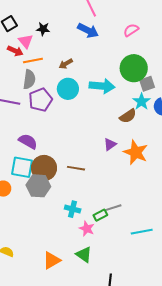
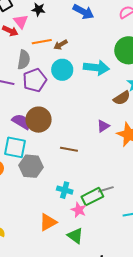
orange line: (33, 61) -> (42, 42), moved
brown circle: (44, 168) -> (39, 120), moved
green rectangle: (100, 215) -> (92, 197), size x1.5
orange triangle: (52, 260) -> (48, 222), moved

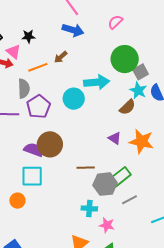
brown arrow: (61, 45) -> (61, 57), moved
cyan circle: (62, 70) -> (74, 99), moved
purple triangle: (103, 126) -> (115, 138), turned -40
gray hexagon: (31, 166) -> (105, 184), moved
green rectangle: (92, 197) -> (120, 177), moved

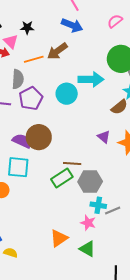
brown arrow: (61, 57) -> (57, 51), size x1.5
green rectangle: (120, 177) -> (62, 178), moved
gray line: (129, 200) -> (113, 210), moved
cyan cross: (89, 208) -> (98, 205), moved

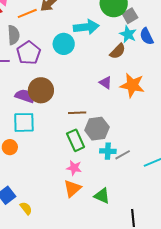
green rectangle: (62, 178) -> (76, 140), moved, turned -75
pink star: (88, 223) -> (74, 168), moved
yellow semicircle: (11, 253) -> (26, 208), turned 40

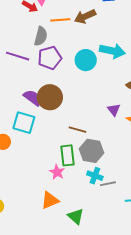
pink star: (74, 168) -> (57, 172), moved

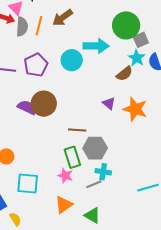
orange line: (60, 20) -> (39, 26), turned -60
gray semicircle: (41, 36) -> (22, 27), moved
cyan square: (24, 123) -> (28, 183), moved
gray line: (108, 184) -> (94, 184), moved

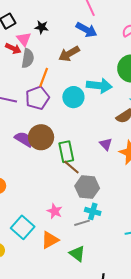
orange line: (39, 26) -> (44, 77), moved
brown line: (77, 130) -> (71, 167), turned 30
green rectangle: (72, 157) -> (66, 152), moved
cyan square: (28, 183) -> (23, 227), moved, turned 30

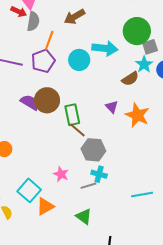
orange triangle: (50, 240) -> (45, 206), moved

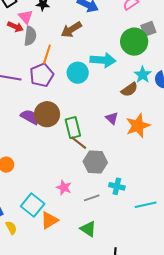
gray square: (150, 47) -> (148, 29), moved
orange star: (137, 115) -> (138, 126), turned 30
cyan cross: (99, 174) -> (117, 186), moved

